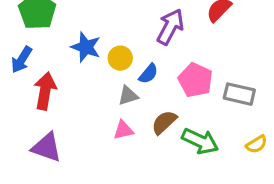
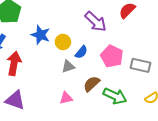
purple arrow: (170, 27) -> (96, 22), turned 105
pink triangle: (123, 130) -> (66, 98), moved

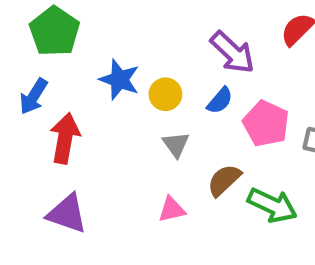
blue semicircle: (81, 52) -> (220, 101), moved
gray triangle: (68, 66) -> (176, 145), turned -48

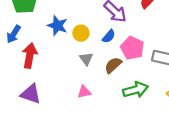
brown semicircle: (224, 180) -> (113, 65), moved
green arrow: (272, 205) -> (135, 90), turned -40

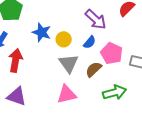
gray triangle: (86, 59) -> (69, 63), size x1.5
pink triangle: (84, 92) -> (67, 94), size x1.5

